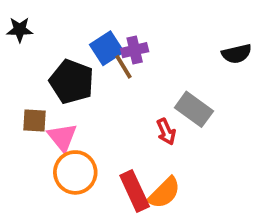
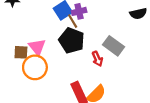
black pentagon: (72, 82) -> (72, 40), moved
pink triangle: (62, 137) -> (37, 47), moved
orange circle: (75, 172) -> (35, 67), moved

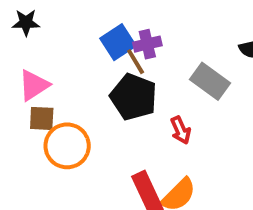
gray rectangle: (113, 46) -> (210, 81), moved
pink triangle: (37, 47) -> (34, 85), moved, turned 36

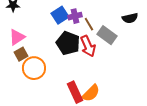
brown line: (136, 62) -> (89, 24), moved
brown square: (42, 118) -> (21, 54), turned -32
red arrow: (181, 130) -> (88, 46), moved, size x1.5

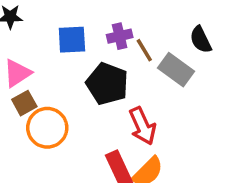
blue square: (60, 15) -> (72, 40), moved, turned 30
black semicircle: (130, 18) -> (201, 40), moved, turned 77
red arrow: (88, 46) -> (142, 126), moved

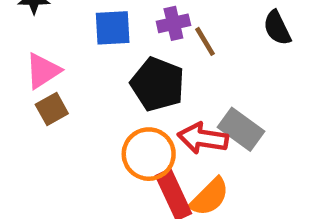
gray rectangle: (176, 70) -> (241, 129), moved
red arrow: (142, 126) -> (203, 138), turned 123
orange circle: (47, 128) -> (149, 154), moved

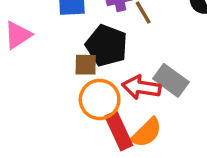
brown square: (52, 109) -> (86, 65), moved, turned 30

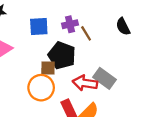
orange circle: (100, 99) -> (41, 88), moved

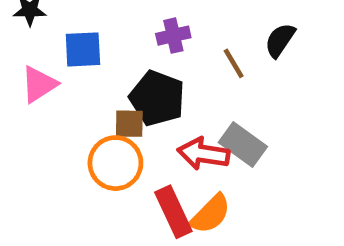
blue square: (39, 26) -> (83, 49), moved
black semicircle: (123, 26) -> (280, 40), turned 60
brown line: (86, 33) -> (234, 63), moved

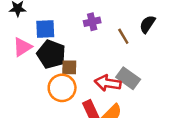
black pentagon: (157, 98) -> (51, 54), moved

